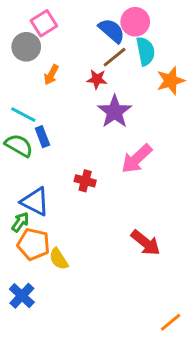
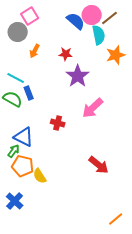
brown line: (115, 57) -> (110, 18), moved

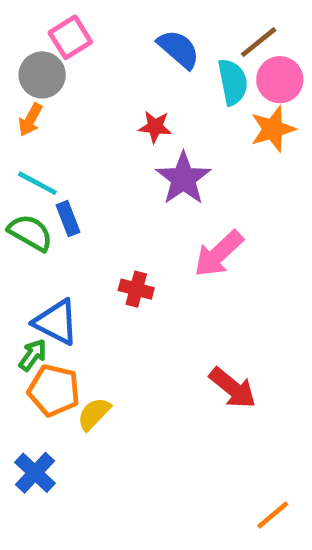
pink circle: (92, 15) -> (280, 80), moved
orange arrow: (35, 51) -> (30, 120), moved
yellow semicircle: (40, 176) -> (94, 414), turned 77

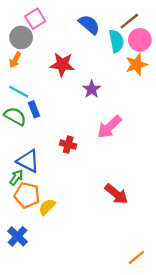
red star: (155, 127) -> (62, 65), moved, size x1.5
purple star: (183, 179) -> (92, 89), size x0.7

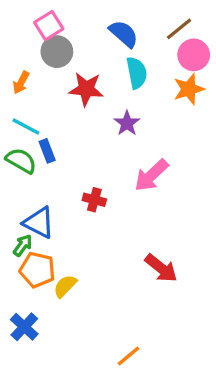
gray circle: (21, 37) -> (57, 52), moved
cyan semicircle: (116, 41) -> (137, 73), moved
orange line: (136, 258) -> (129, 356), moved

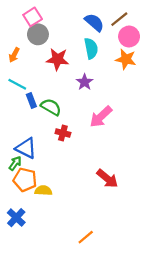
blue semicircle: (124, 34) -> (94, 22), moved
orange star: (189, 89) -> (126, 59), turned 30
green semicircle: (21, 161) -> (51, 107), moved
yellow semicircle: (65, 286) -> (43, 190), turned 49

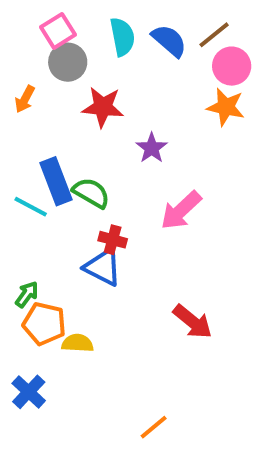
cyan semicircle: (91, 48) -> (122, 37), moved
cyan line: (17, 84) -> (31, 207), moved
blue rectangle: (31, 100) -> (56, 181), size x1.6
blue triangle: (26, 148) -> (103, 267), moved

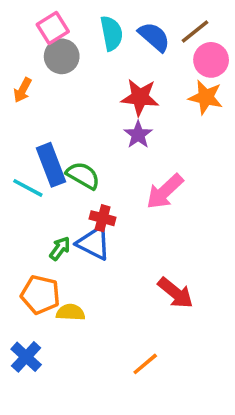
red star: (103, 107) -> (140, 97), moved
green arrow: (27, 294) -> (60, 248), moved
orange line: (154, 427) -> (145, 364), moved

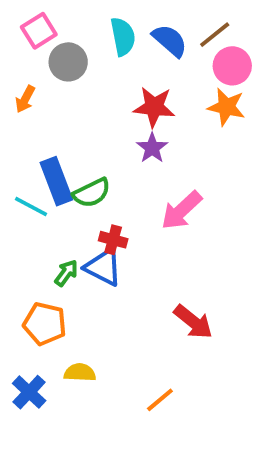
pink square: (53, 28) -> (39, 31), moved
green semicircle: (83, 175) -> (92, 193), turned 124
yellow semicircle: (71, 312) -> (80, 373), moved

